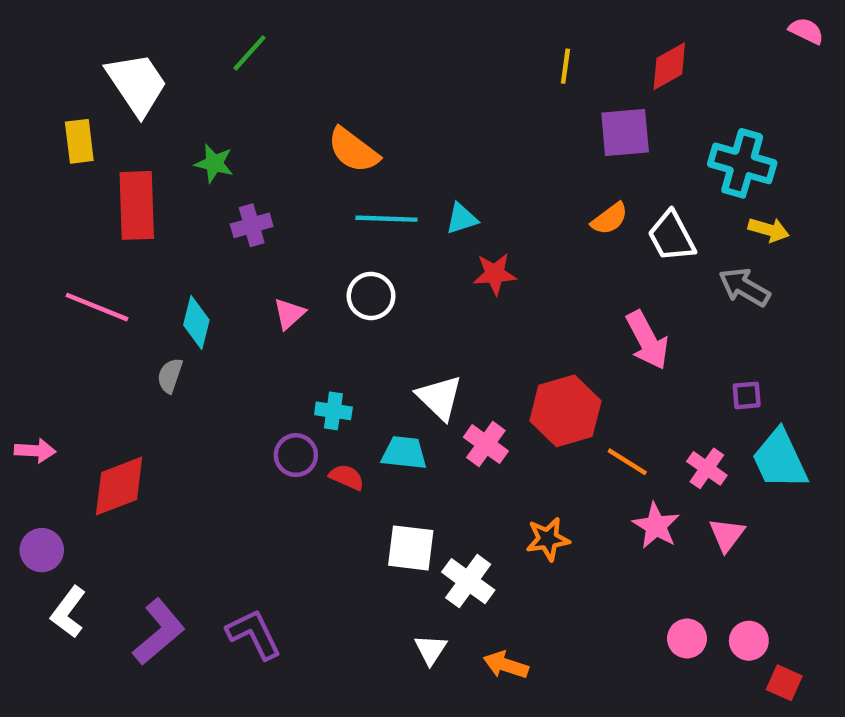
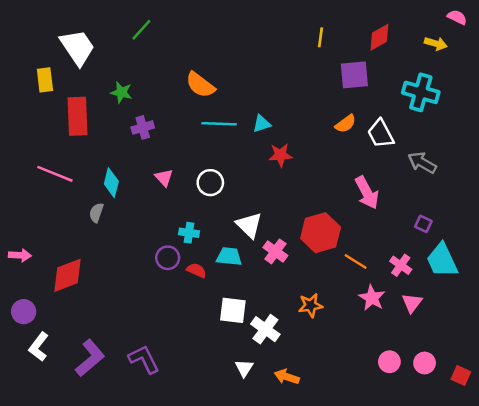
yellow arrow: (769, 230) -> (436, 44), moved
white circle: (371, 296) -> (210, 183), moved
pink triangle: (289, 314) -> (164, 178), turned -30
purple square: (747, 395) -> (423, 224), turned 30
red square: (784, 683) -> (461, 376), moved

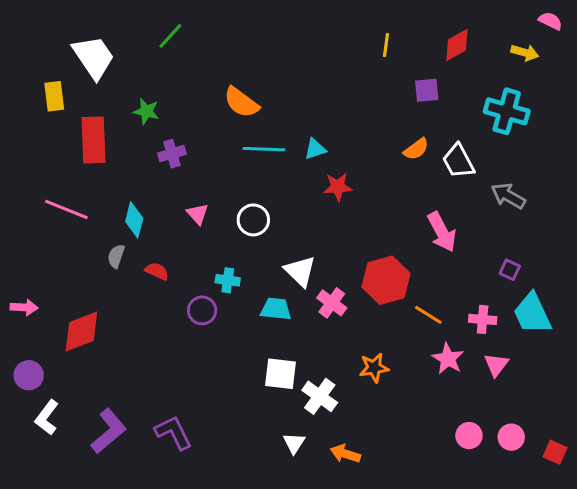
purple square: (354, 75) -> (427, 90), size x0.7
pink cross: (401, 265) -> (483, 319), turned -30
red semicircle: (197, 270) -> (157, 271), moved

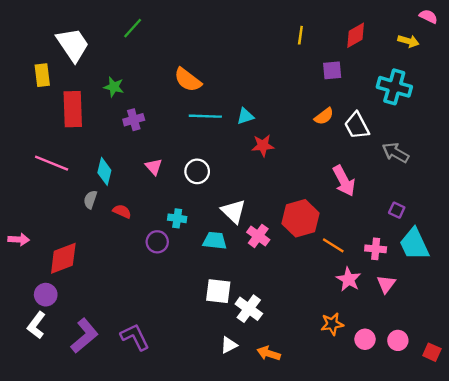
orange star: (374, 368) -> (332, 324), moved
purple circle: (29, 375) -> (46, 295), moved
white triangle: (294, 443) -> (229, 345), turned 30

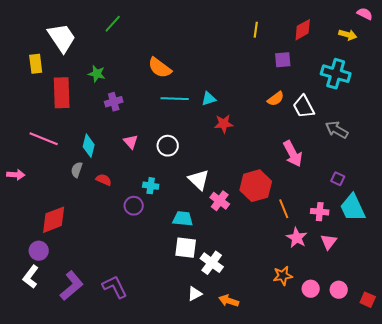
pink arrow: (19, 239) -> (16, 175), moved
cyan trapezoid: (215, 241) -> (183, 219), moved
orange line: (333, 245) -> (284, 209), turned 36

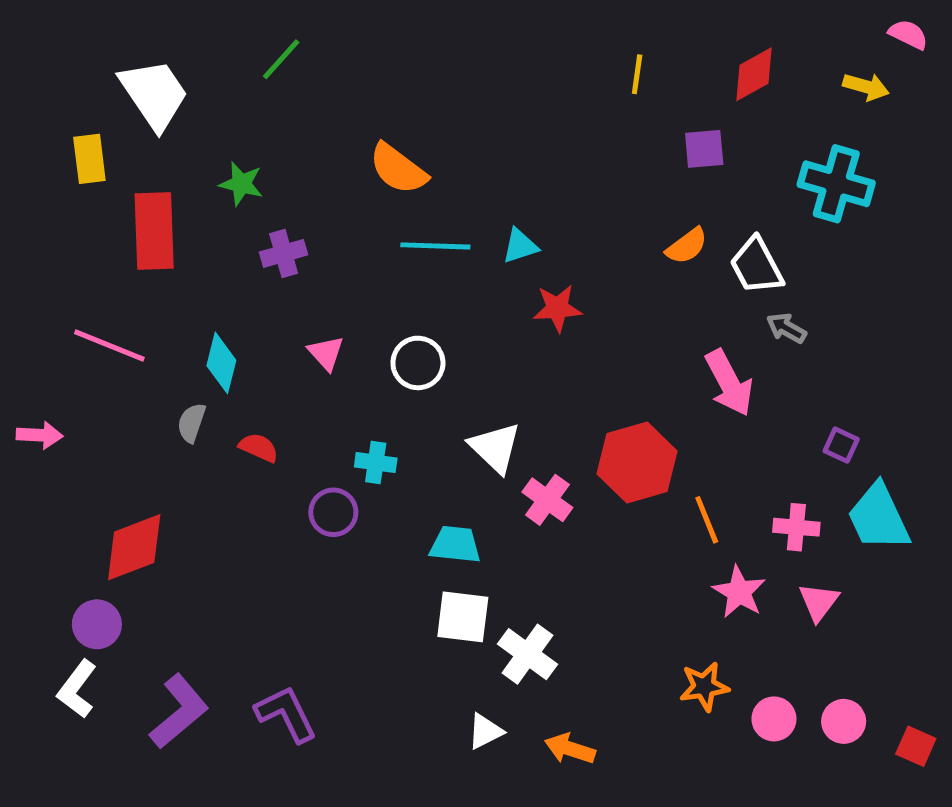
gray arrow: (337, 130) -> (786, 328), moved, size x0.7

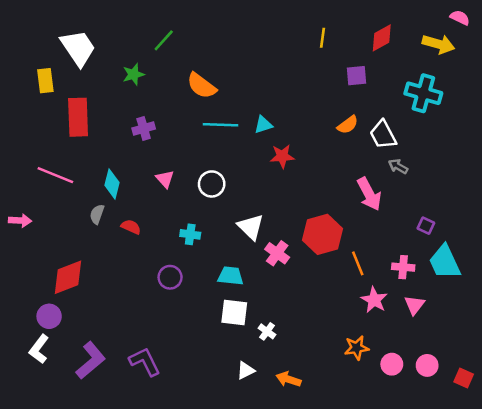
green line: (281, 59) -> (164, 40), moved
yellow arrow: (866, 87) -> (438, 44), size x1.4
green star: (241, 184) -> (134, 74), moved, turned -30
purple circle: (333, 512) -> (170, 277), moved
white cross: (527, 654) -> (267, 331), size x0.6

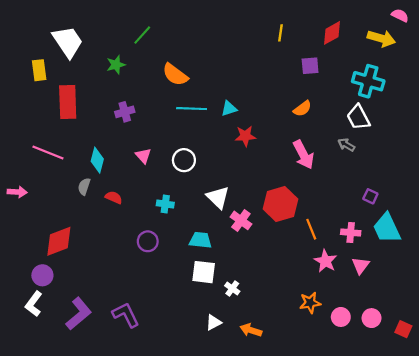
white trapezoid: (383, 135) -> (358, 117), moved
pink arrow: (369, 194) -> (303, 155), moved

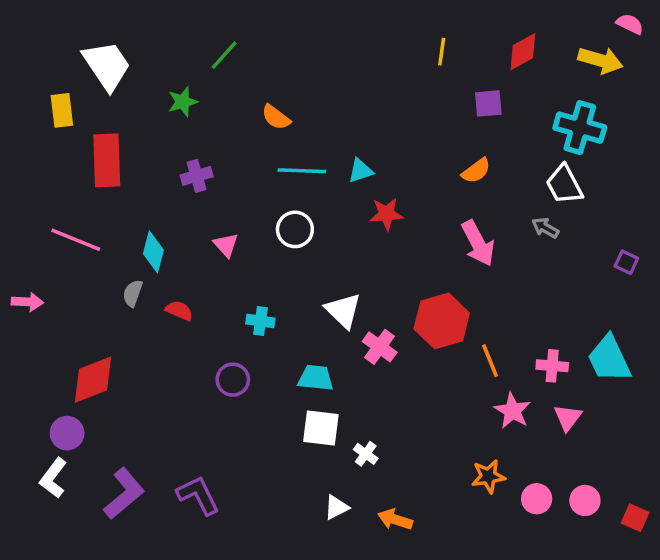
orange semicircle: (175, 75) -> (276, 117), size x0.7
white circle: (184, 160) -> (295, 229), moved
purple square: (370, 196) -> (626, 262), moved

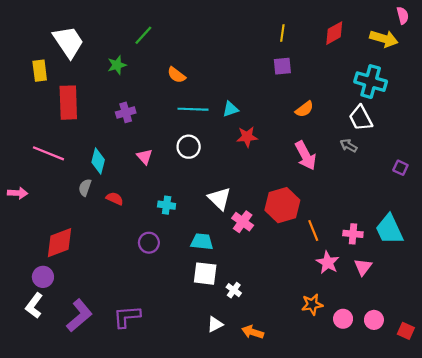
pink semicircle: (630, 24) -> (403, 15), turned 49
purple square: (488, 103) -> (282, 66), moved
purple L-shape: (198, 495) -> (127, 317), turned -68

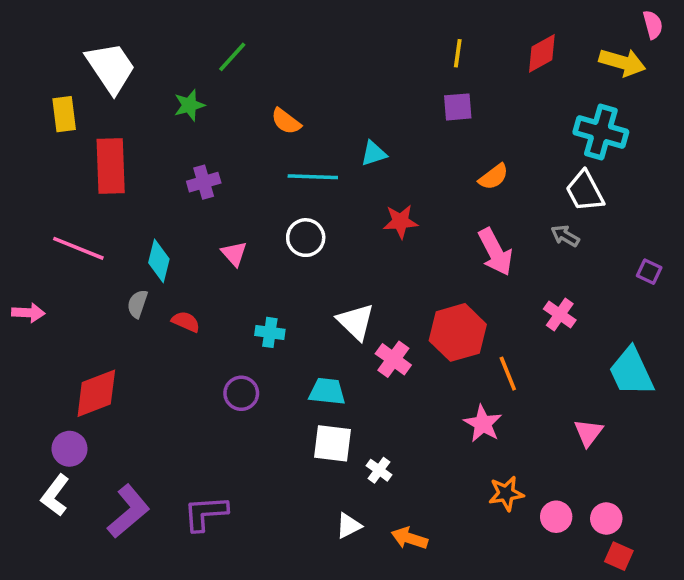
cyan triangle: (231, 109) -> (374, 153), moved
pink cross: (353, 234) -> (560, 315), moved, turned 30
pink star: (328, 263) -> (483, 424), moved
red square: (406, 331) -> (619, 556), moved

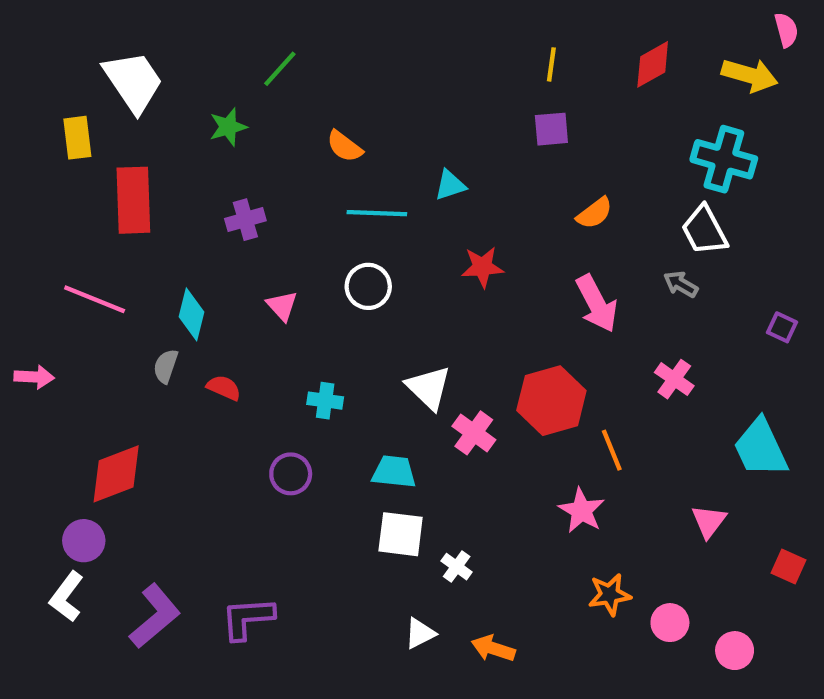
pink circle: (606, 519) -> (735, 651), moved
red square: (619, 556) -> (788, 567), moved

